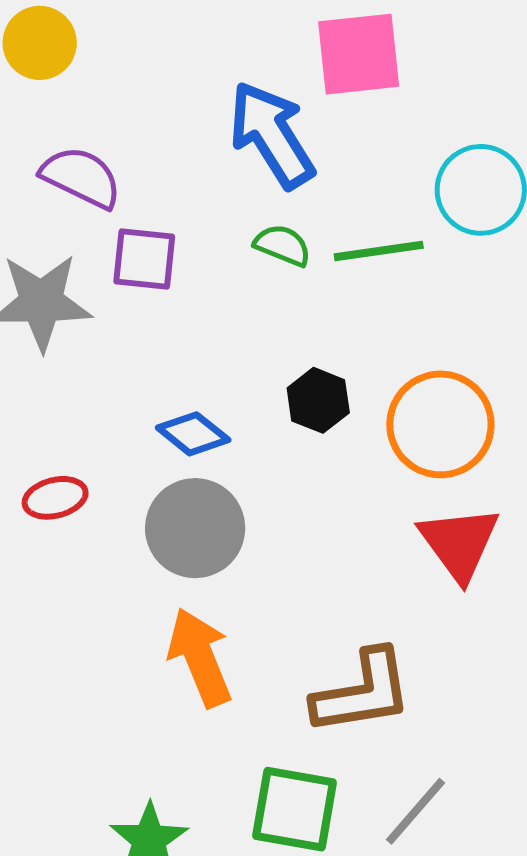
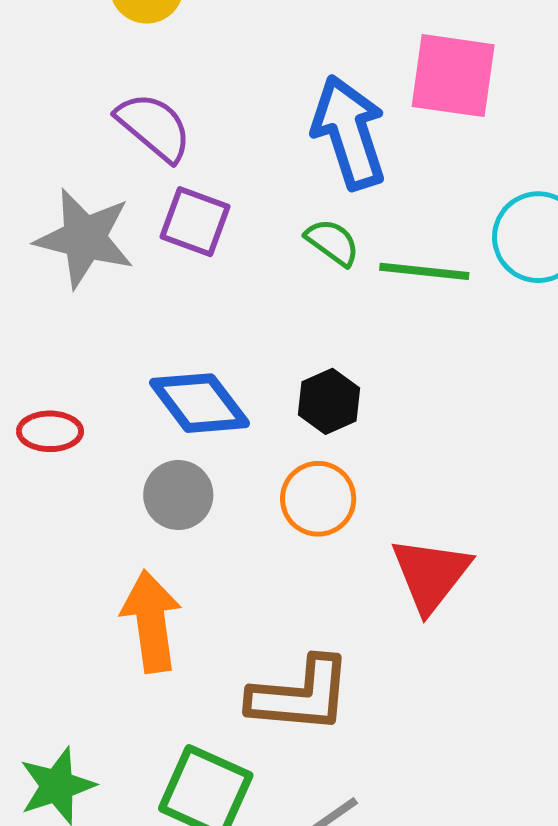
orange circle: (440, 424) -> (318, 499), moved, size x0.7
blue diamond: (193, 434) -> (199, 403), size x1.4
gray circle: (195, 528) -> (178, 495), size x0.7

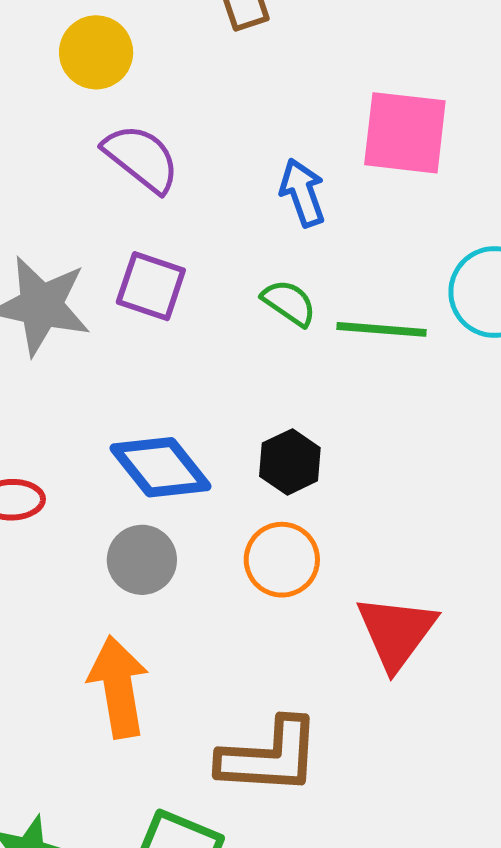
purple semicircle: (154, 127) -> (141, 158), moved
blue arrow: (349, 132) -> (303, 193), size x0.6

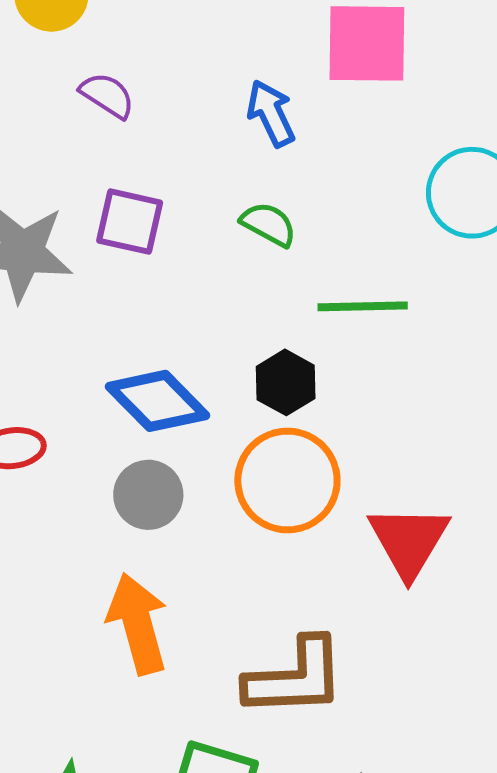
purple semicircle: (141, 158) -> (107, 95), size x0.7
green line: (382, 329) -> (363, 306), moved
orange circle: (282, 560) -> (287, 481), size x1.4

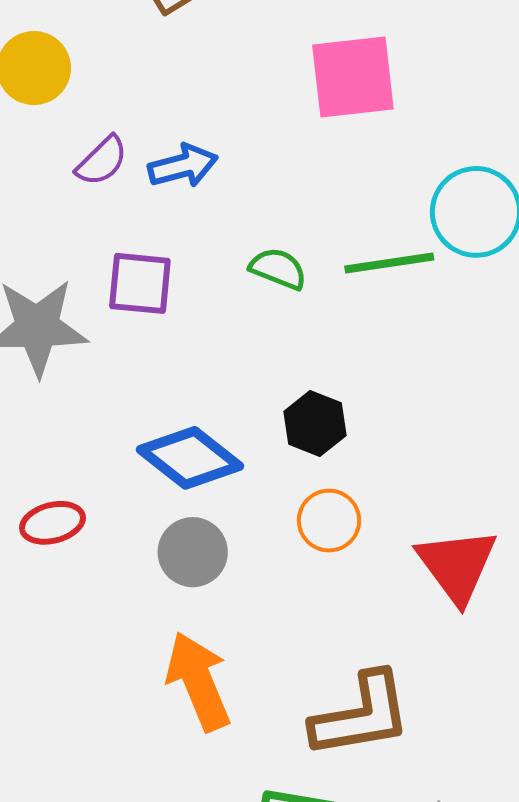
purple semicircle: (107, 95) -> (102, 161), turned 110
blue arrow: (271, 113) -> (183, 166), moved, turned 108
green line: (363, 306) -> (389, 263), moved
orange circle: (287, 481) -> (329, 521), size x0.6

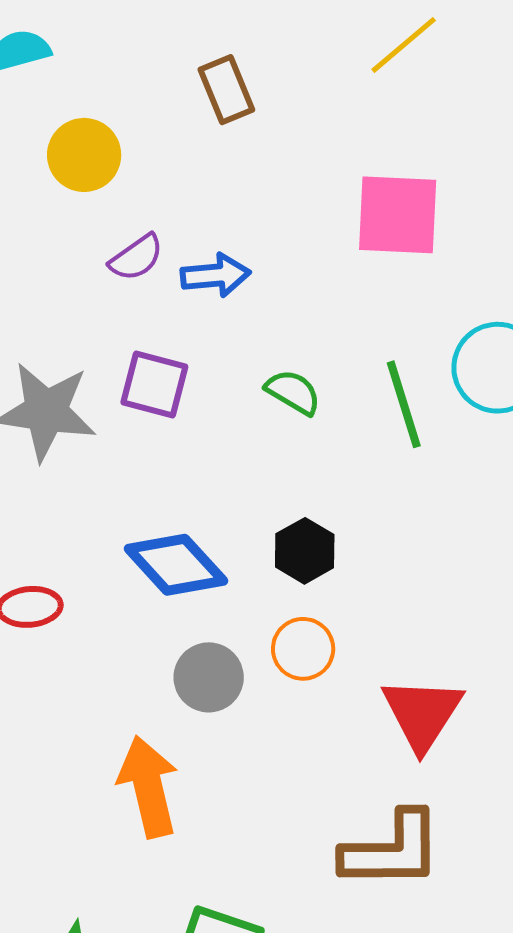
green line: (389, 263) -> (404, 404), turned 72
gray circle: (193, 552) -> (209, 677), moved
brown L-shape: (361, 715) -> (392, 850), moved

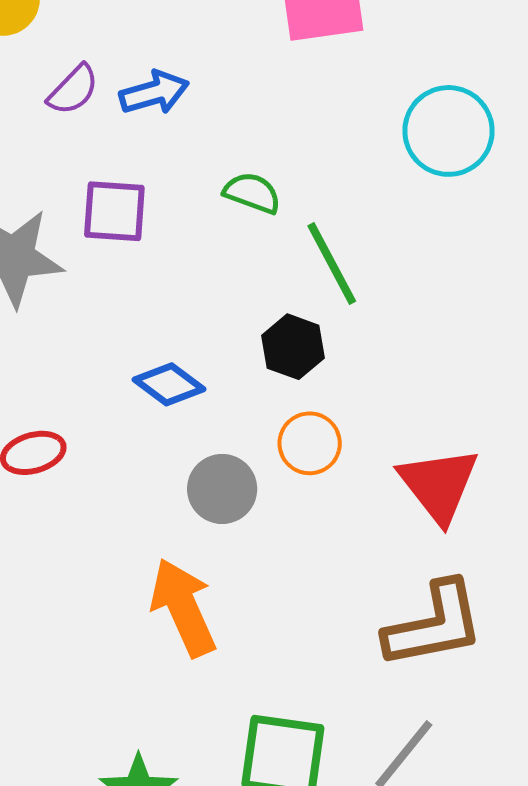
green line: (404, 404) -> (332, 263), moved
blue diamond: (176, 565) -> (169, 384), size x0.7

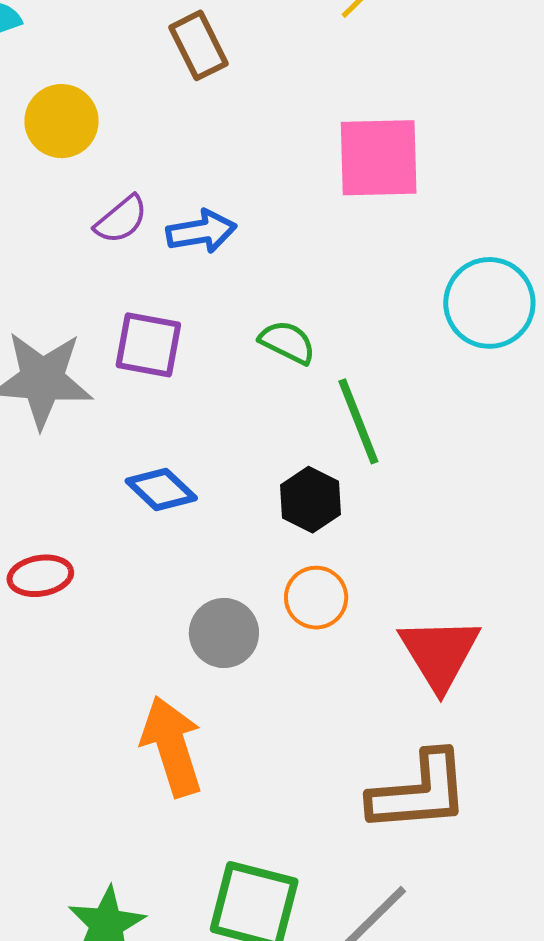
blue diamond: (169, 384) -> (161, 490), moved

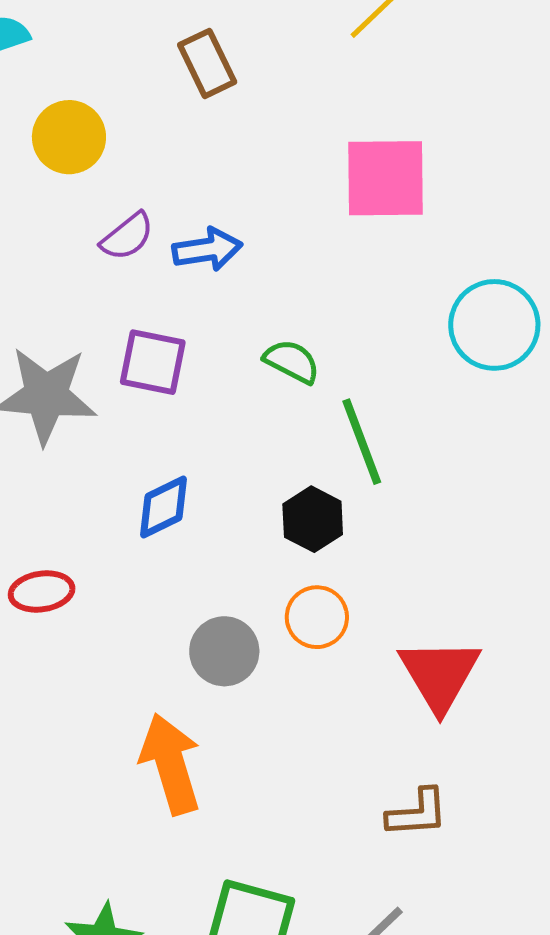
blue diamond: (161, 490) -> (164, 507), turned -70
brown L-shape: (419, 792) -> (417, 813), size x0.6

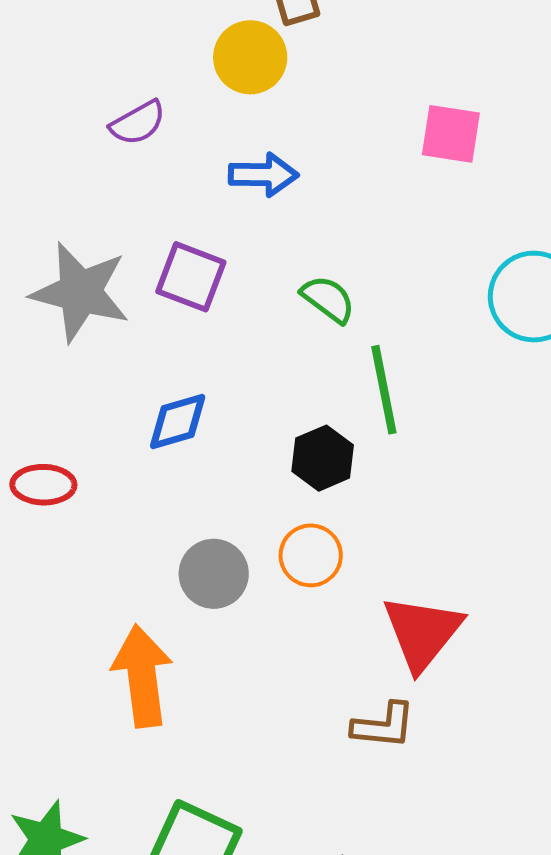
yellow circle: (69, 137) -> (250, 57), moved
pink square: (386, 178) -> (451, 134), size x0.7
purple semicircle: (127, 236) -> (138, 123), moved
brown L-shape: (417, 813) -> (384, 726), moved

